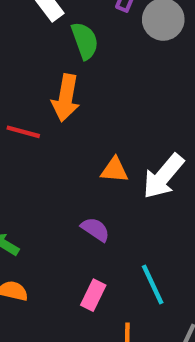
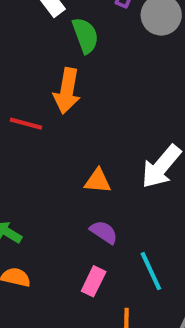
orange triangle: (114, 170) -> (98, 181), moved
purple semicircle: (95, 229) -> (104, 232), moved

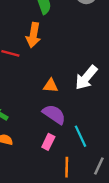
purple semicircle: (104, 232) -> (54, 114), size x1.5

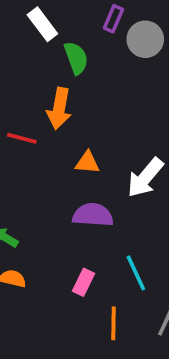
orange triangle: (51, 86) -> (87, 163), moved
purple semicircle: (54, 114) -> (93, 215), moved, turned -30

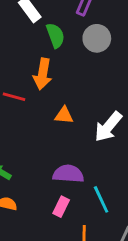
gray circle: (145, 39) -> (97, 38), moved
purple semicircle: (93, 215) -> (68, 174), moved

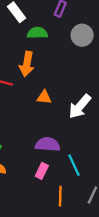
green semicircle: (55, 35) -> (37, 33), turned -72
gray circle: (97, 38) -> (82, 35), moved

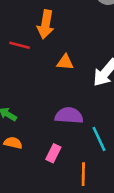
pink rectangle: (42, 171) -> (53, 153), moved

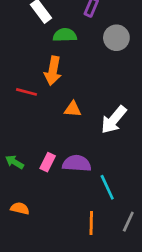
orange semicircle: (13, 143) -> (20, 208), moved
pink rectangle: (53, 153) -> (48, 162), moved

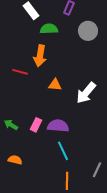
cyan line: (107, 187) -> (63, 151), moved
orange line: (91, 223) -> (67, 181), moved

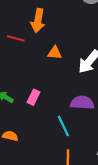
purple semicircle: (58, 126) -> (82, 103), moved

